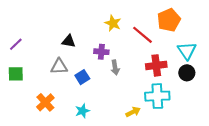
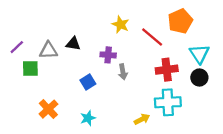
gray triangle: (59, 67) -> (48, 50), moved
green square: (16, 74) -> (30, 68), moved

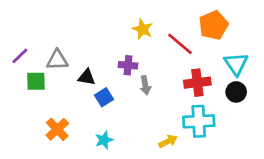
black triangle: (73, 44) -> (87, 77), moved

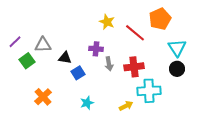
green square: (36, 81) -> (27, 61), turned -35
red cross: (197, 83) -> (134, 67), moved
cyan star: (104, 140) -> (87, 103), moved

